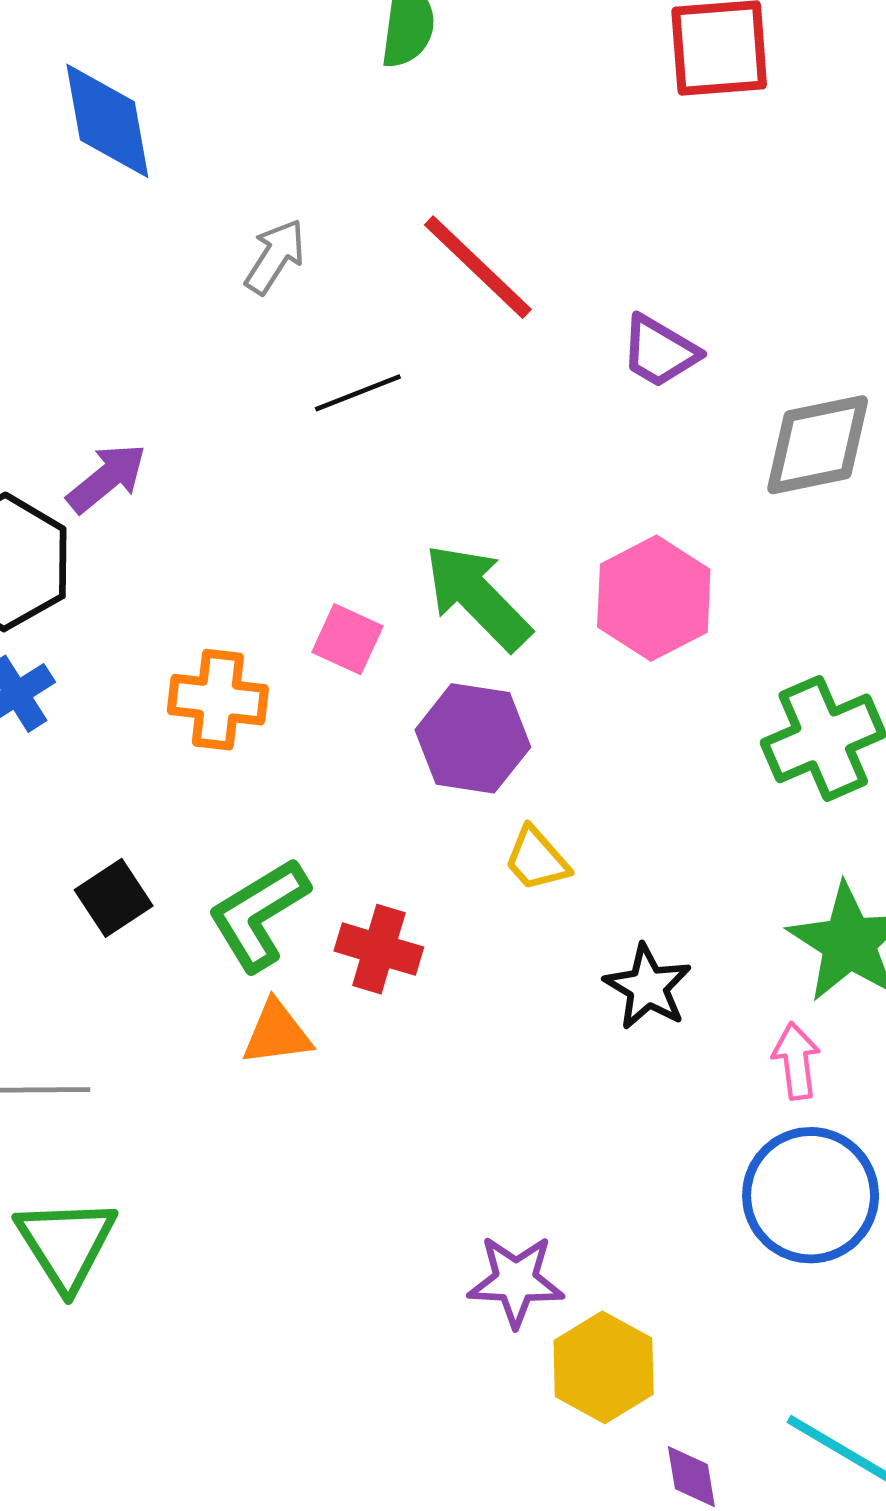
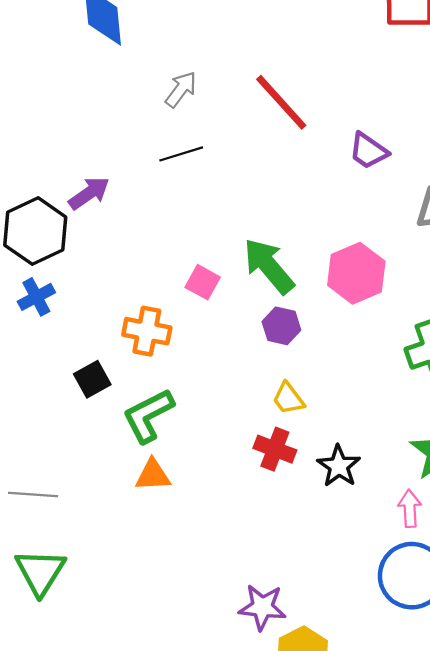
black line: (358, 393) -> (181, 154), moved
orange cross: (218, 700) -> (147, 331), moved
purple hexagon: (473, 738) -> (281, 326), moved, size x0.7
black square: (114, 898) -> (92, 379), moved
red cross: (379, 949) -> (275, 449), moved

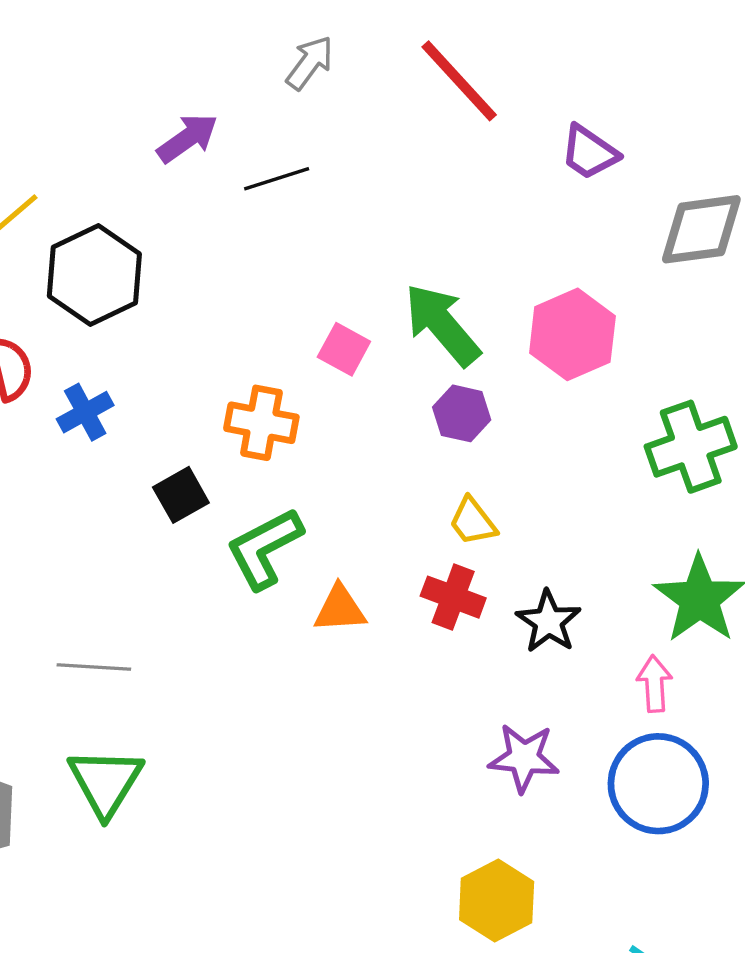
black line: (181, 154) -> (277, 179), moved
purple arrow: (89, 193) -> (188, 138), moved
blue cross: (36, 297) -> (85, 412), moved
orange triangle: (153, 475) -> (340, 609), moved
purple star: (262, 607) -> (524, 758), moved

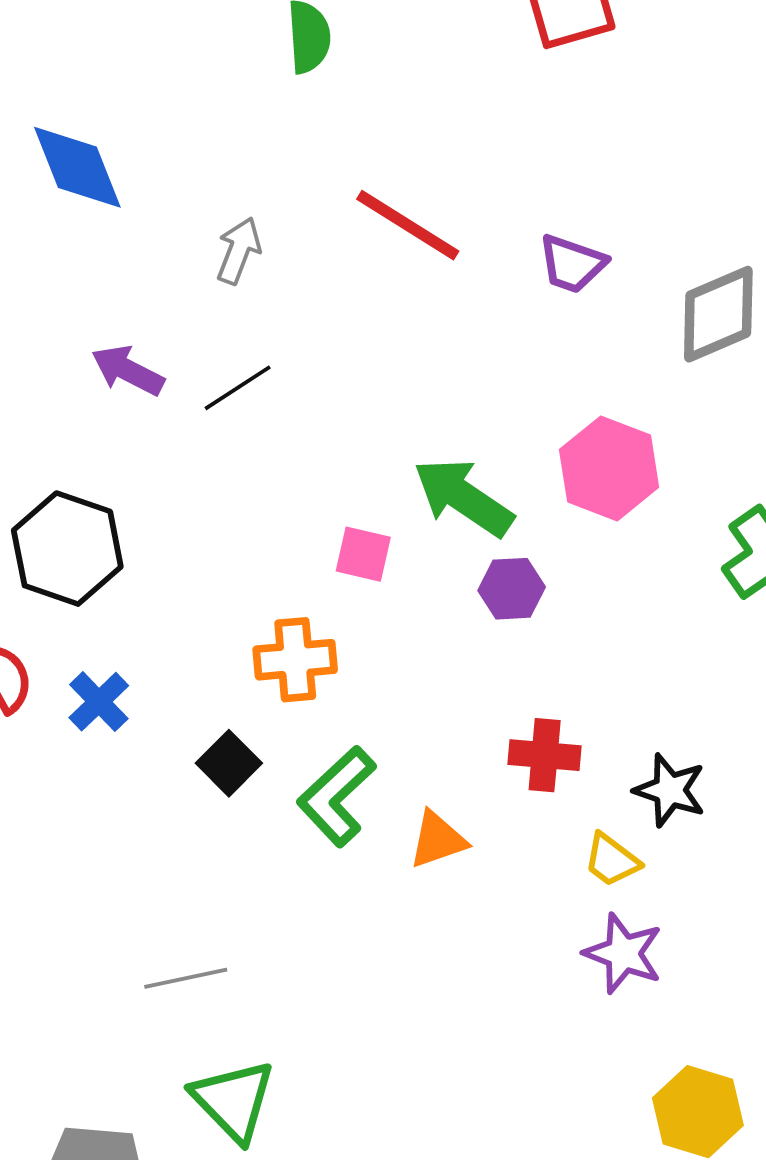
purple arrow: (188, 138) -> (128, 370), turned -102
yellow trapezoid: (473, 522) -> (612, 860), moved
red cross: (453, 597) -> (545, 755), moved
purple star: (524, 758) -> (623, 953), moved, turned 30

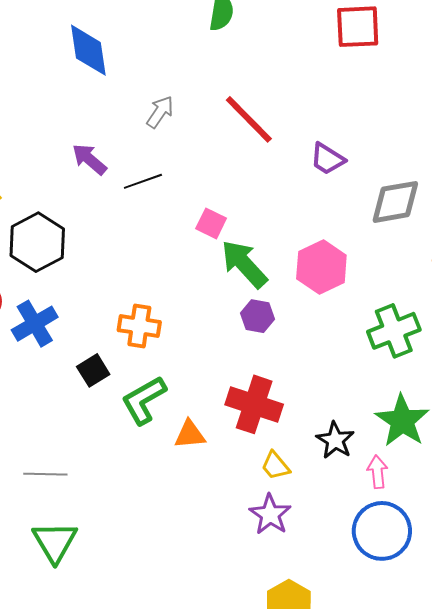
pink square: (363, 554) -> (211, 223), moved
blue cross: (99, 702) -> (35, 324), size x1.4
red cross: (545, 755) -> (254, 404), size x1.5
black star: (670, 790) -> (335, 440), moved

